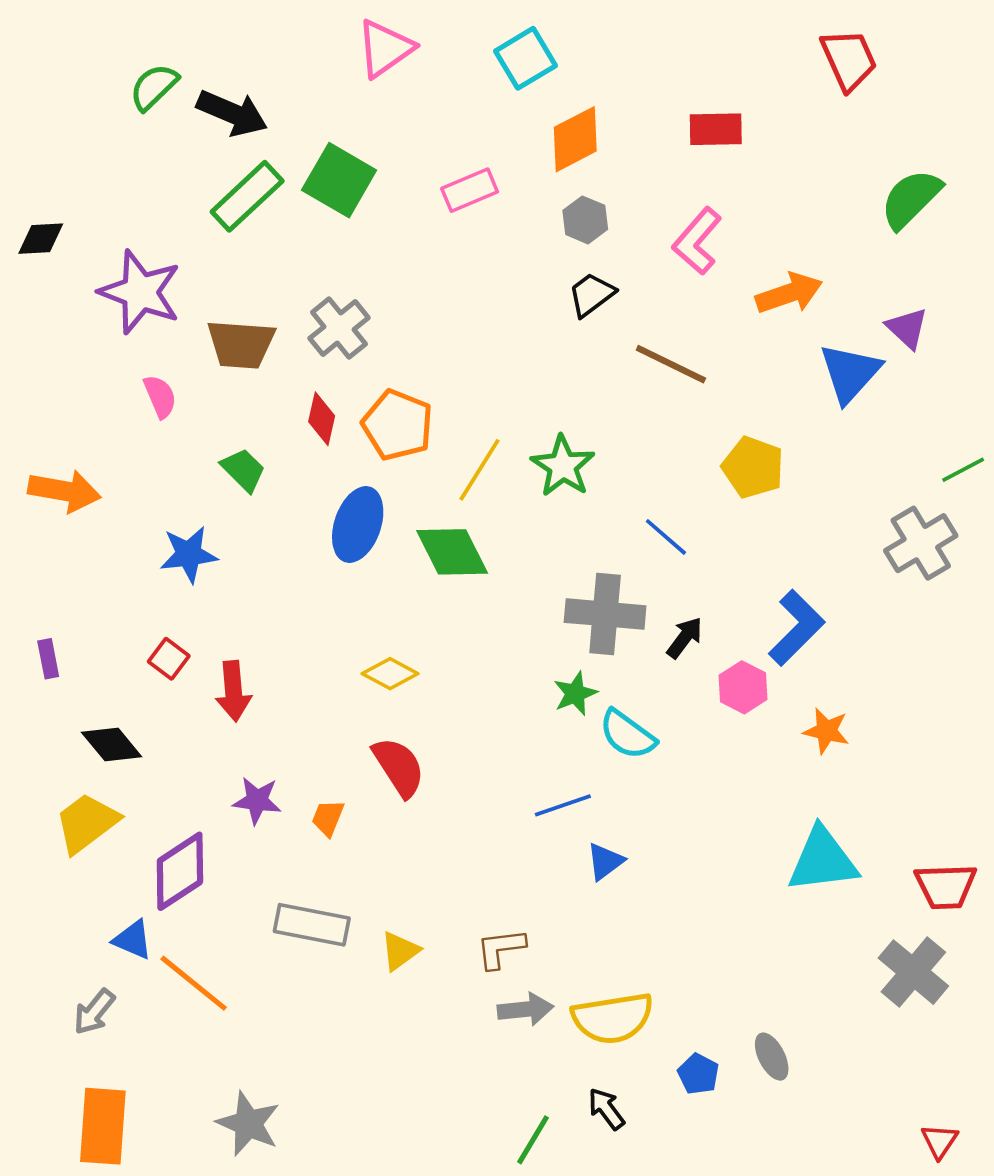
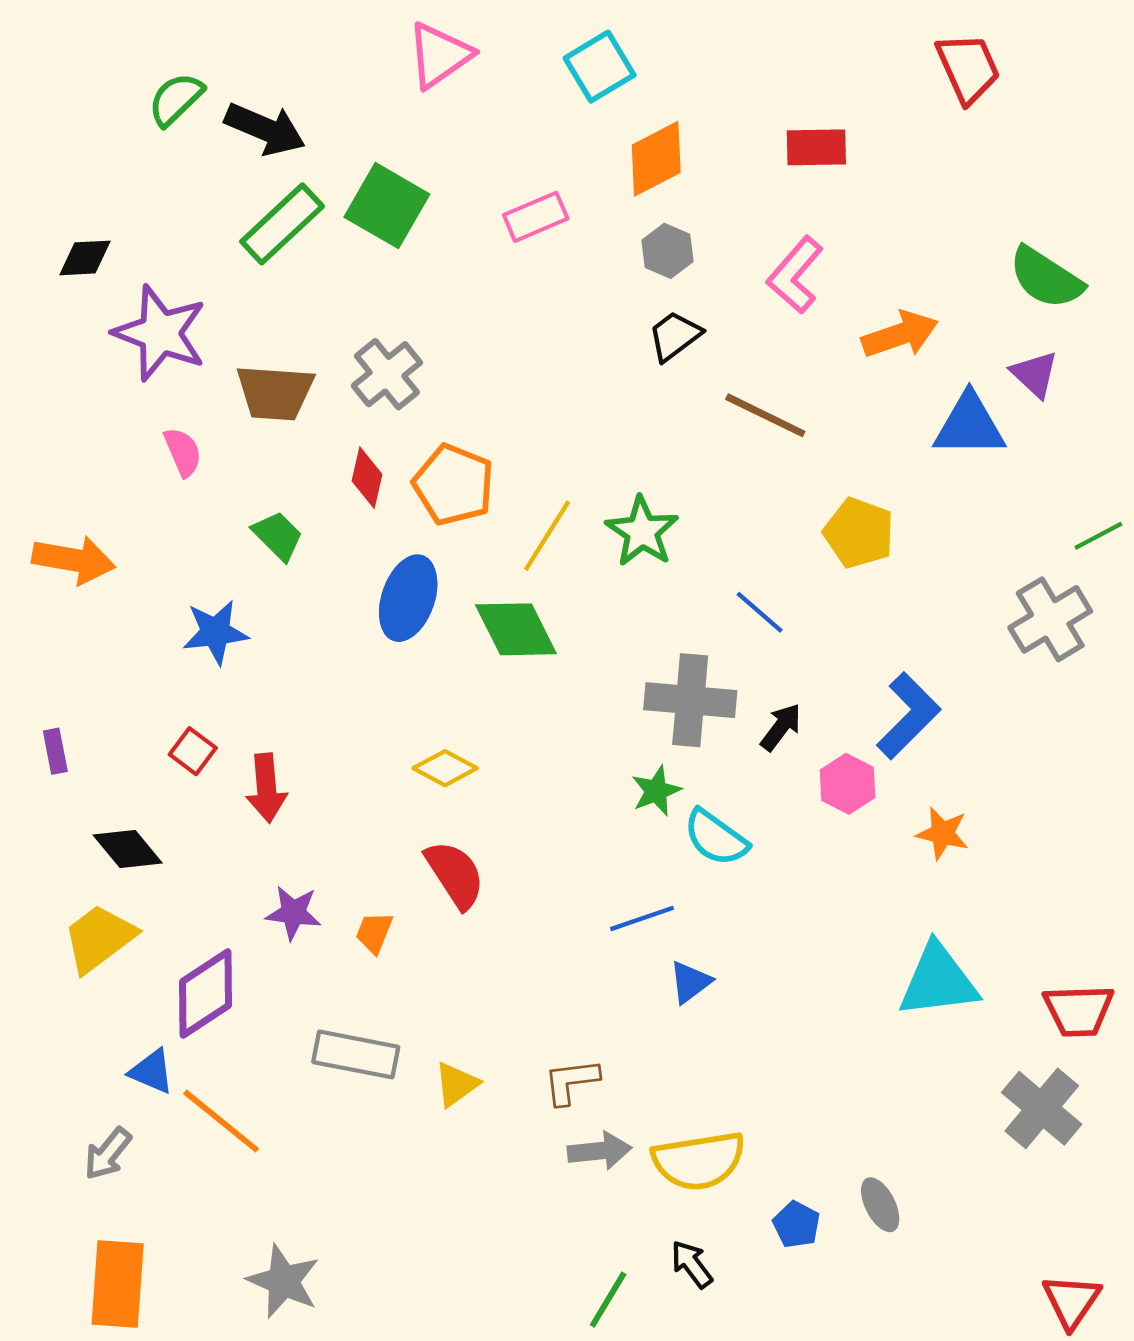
green semicircle: (911, 199) -> (1046, 278), moved, turned -102
black diamond: (41, 239) -> (85, 258), moved
blue triangle: (850, 373) -> (969, 425), turned 48
red triangle: (939, 1141) -> (1071, 1301), size x1.4

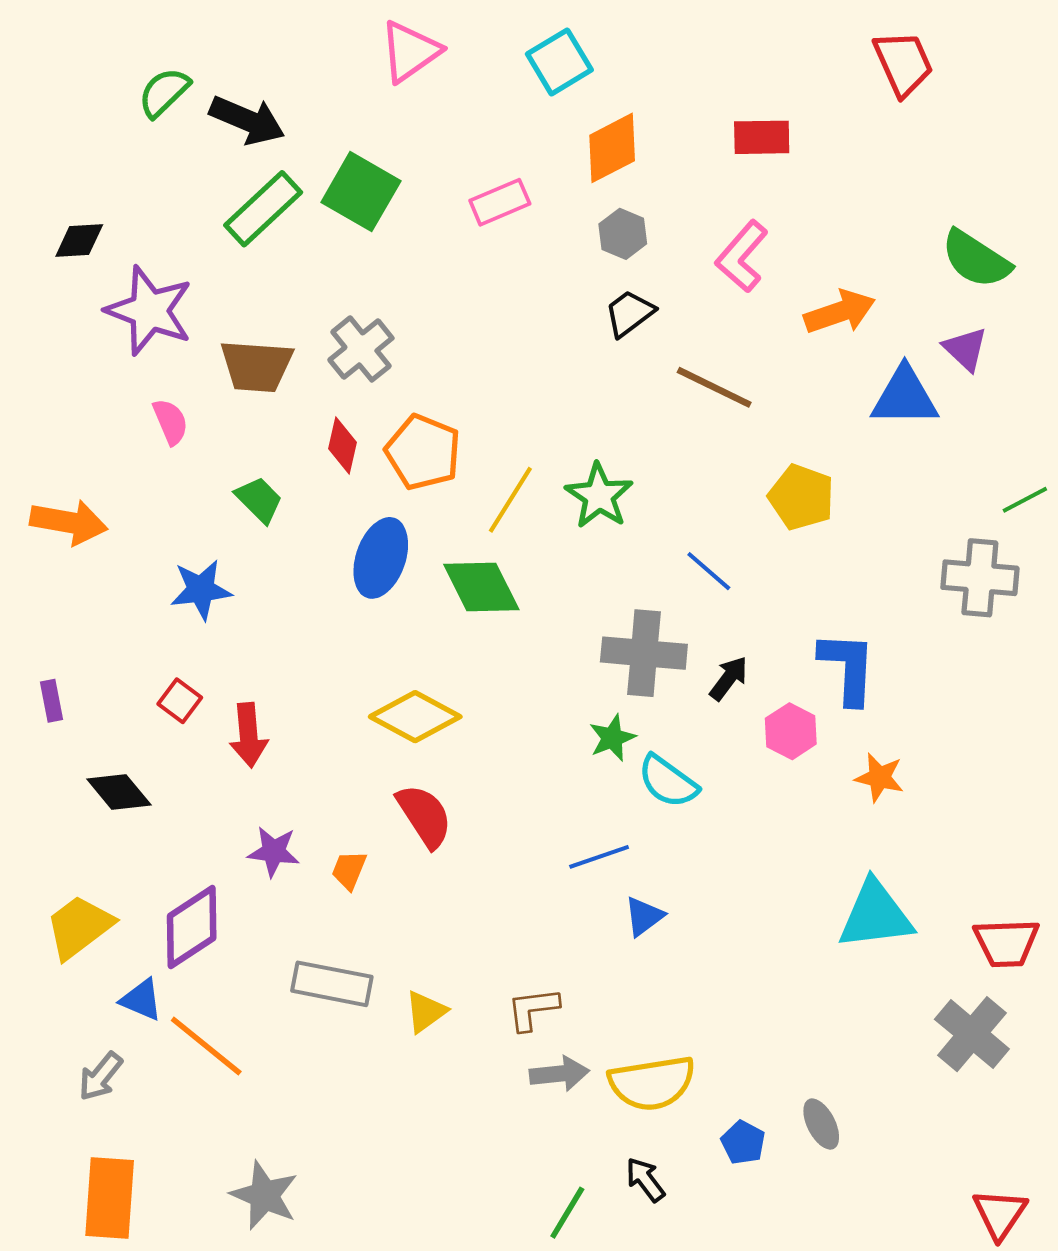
gray cross: (1050, 619) -> (980, 578), turned 36
blue L-shape: (908, 716) -> (848, 668), turned -42
yellow diamond: (445, 768) -> (415, 717), size x1.5
yellow trapezoid: (99, 938) -> (79, 927), moved

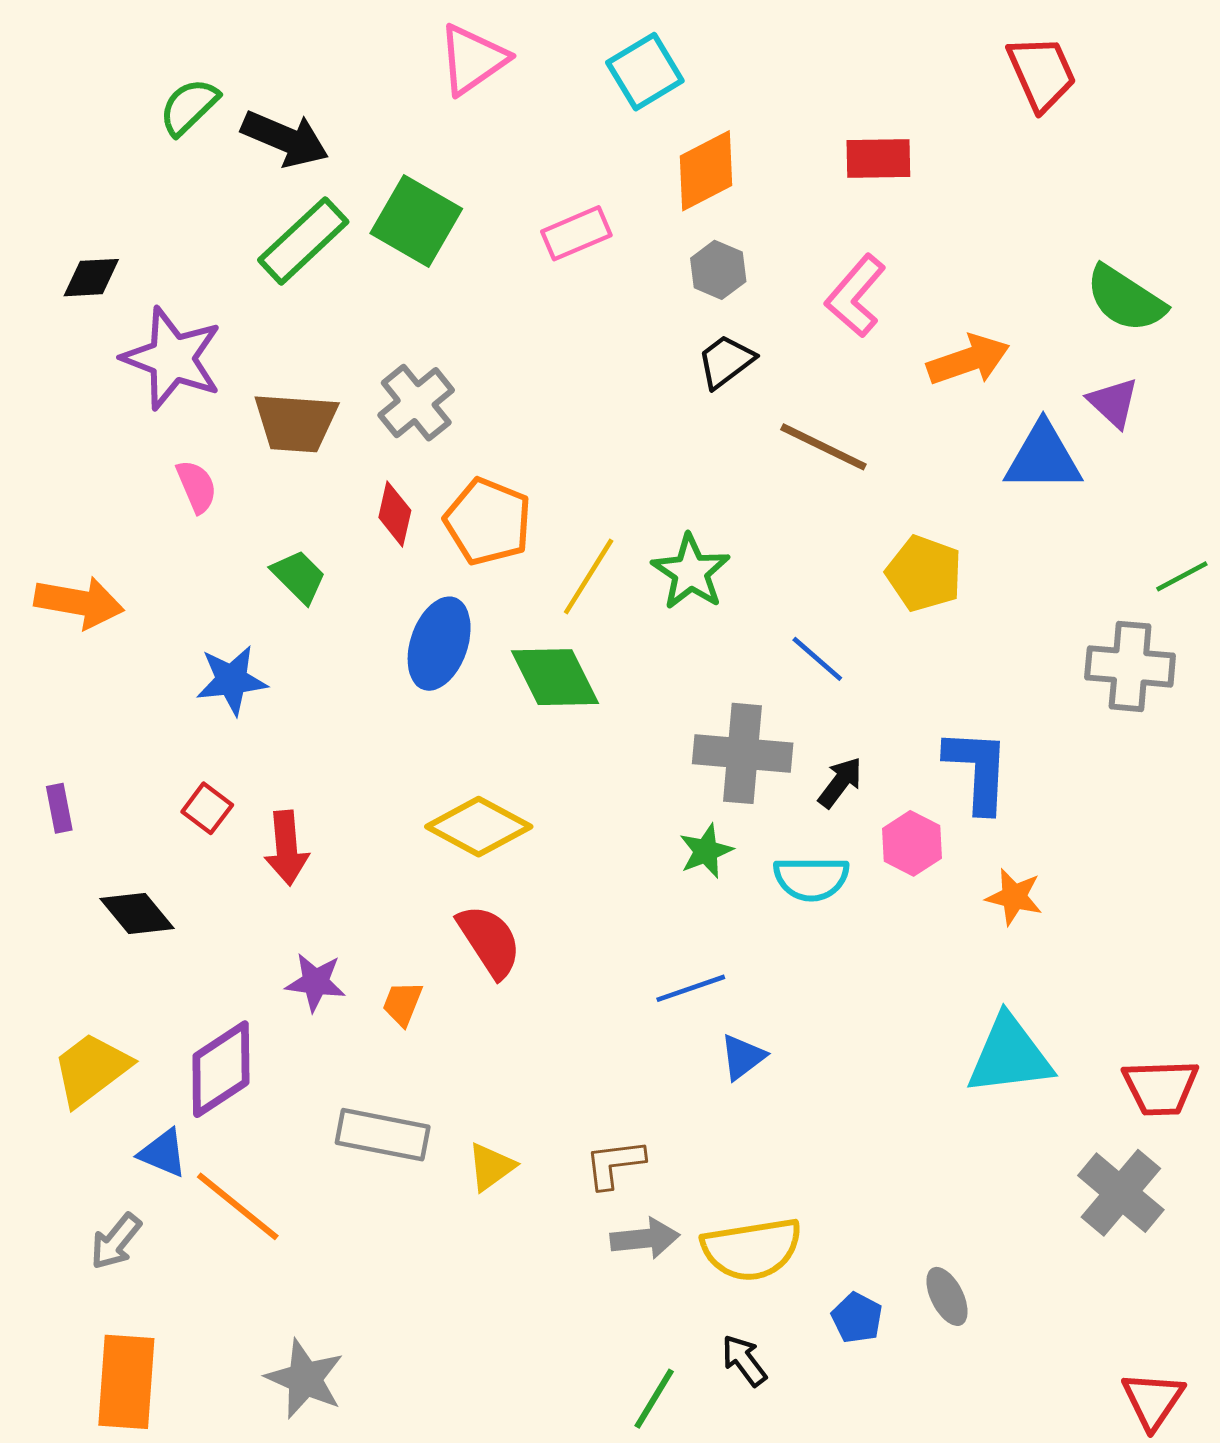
cyan semicircle: (668, 781) -> (811, 878), moved, turned -36

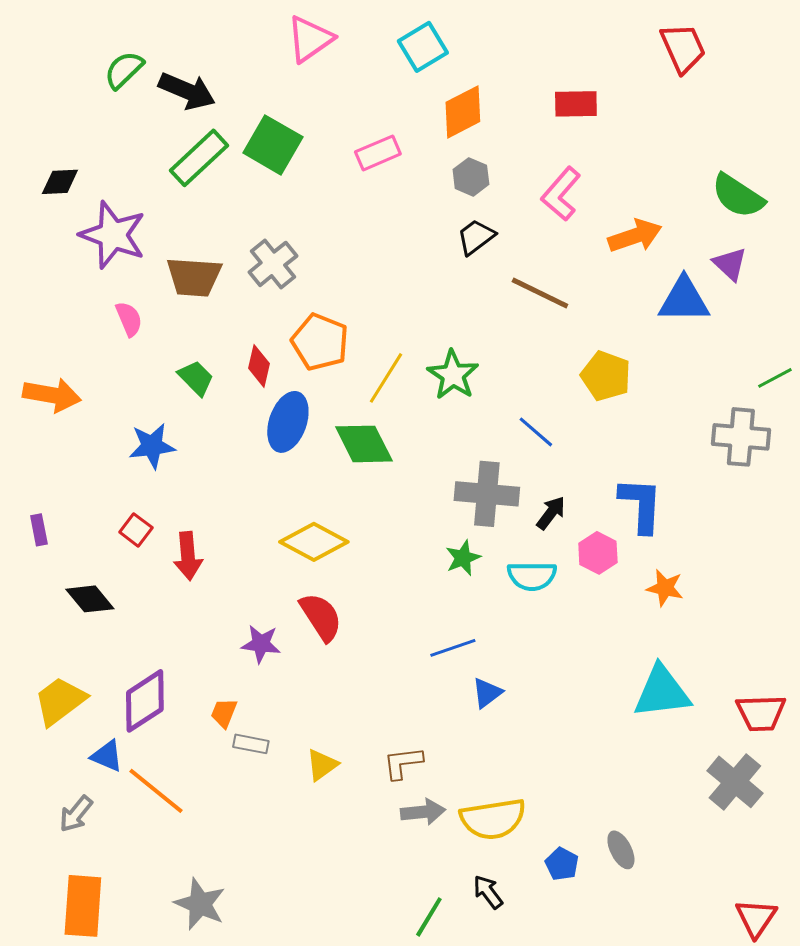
red diamond: (395, 514) -> (259, 366), moved
purple star: (316, 982) -> (261, 644), moved
orange trapezoid: (402, 1004) -> (224, 713), moved
gray rectangle: (383, 1135) -> (251, 744), size x0.6

